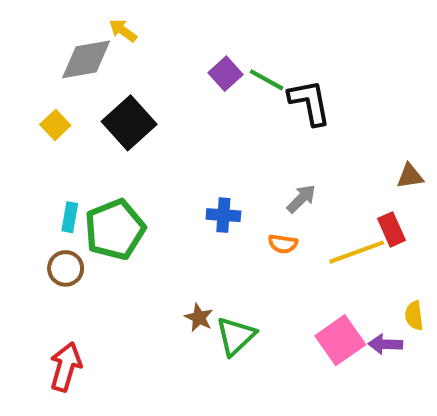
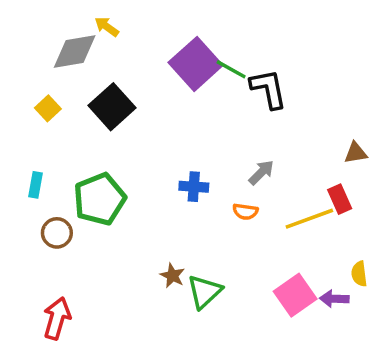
purple square: (225, 74) -> (196, 64), size x1.8
cyan rectangle: (70, 217) -> (36, 185), moved

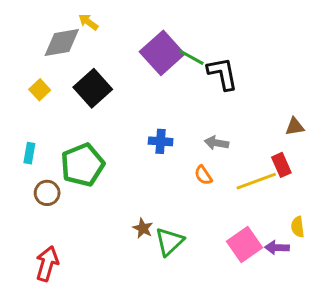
gray arrow: (261, 172) -> (217, 143), turned -125
blue cross: (194, 187) -> (161, 141), moved
orange semicircle: (245, 212) -> (203, 175), turned 48

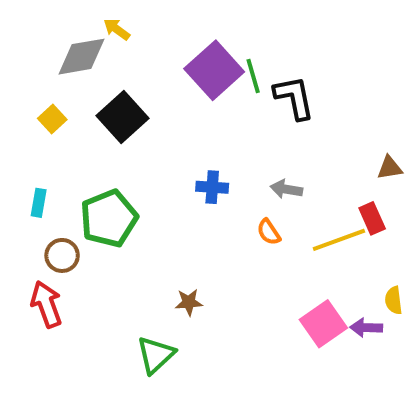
green line: (192, 57) -> (253, 76), turned 45
brown star: (143, 228) -> (189, 302), turned -30
green triangle: (169, 242) -> (156, 355), moved
red arrow: (47, 264) -> (46, 304), moved, turned -36

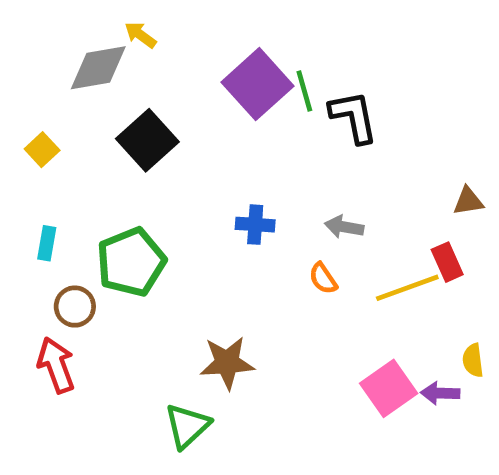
yellow square: (52, 119) -> (42, 150), moved
brown star: (189, 302) -> (227, 363), size x1.6

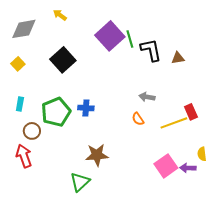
gray diamond: (98, 68) -> (24, 29), moved
brown triangle: (468, 201) -> (178, 58), moved
blue cross: (255, 225) -> (86, 108), moved

